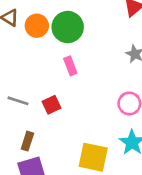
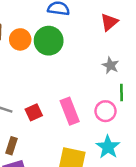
pink rectangle: (70, 66) -> (70, 111), moved, size x1.5

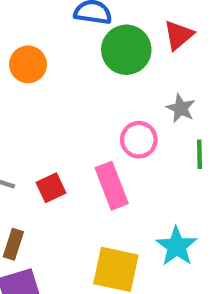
green circle: (49, 41) -> (126, 50), moved
pink circle: (105, 111) -> (139, 140), moved

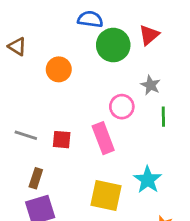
orange circle: (28, 64) -> (59, 69), moved
red square: (51, 188) -> (62, 140), turned 30

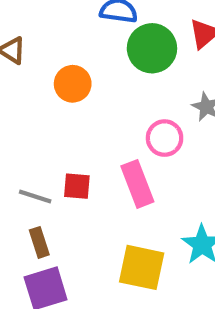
gray line: (26, 135) -> (35, 197), moved
brown rectangle: (36, 178) -> (39, 242), turned -36

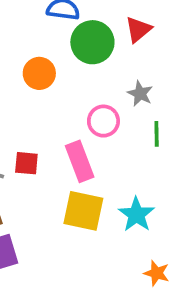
orange circle: (73, 84) -> (39, 73), moved
yellow square: (142, 267) -> (83, 211), moved

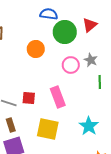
pink circle: (103, 121) -> (71, 65), moved
yellow square: (83, 211) -> (48, 129), moved

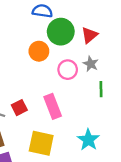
red triangle: (90, 25) -> (89, 35), moved
orange circle: (36, 49) -> (39, 51), moved
red square: (29, 98) -> (19, 108), turned -32

